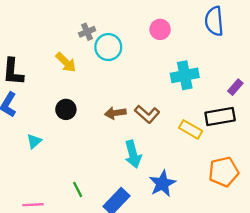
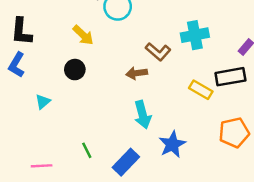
yellow arrow: (66, 62) -> (83, 35), moved
brown arrow: (115, 113) -> (137, 73), moved
brown L-shape: (147, 114) -> (158, 52), moved

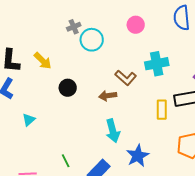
yellow arrow: (83, 35) -> (43, 61), moved
black circle: (75, 70) -> (68, 88), moved
yellow rectangle: (201, 90) -> (162, 110), turned 60

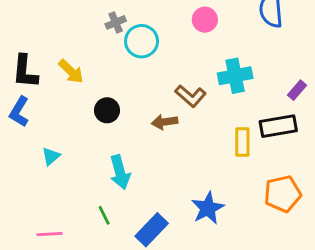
cyan arrow: (113, 131) -> (120, 172), moved

